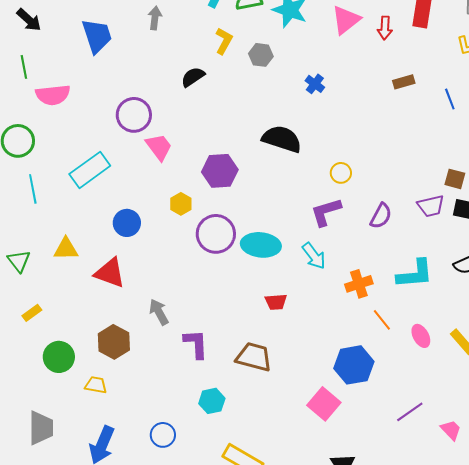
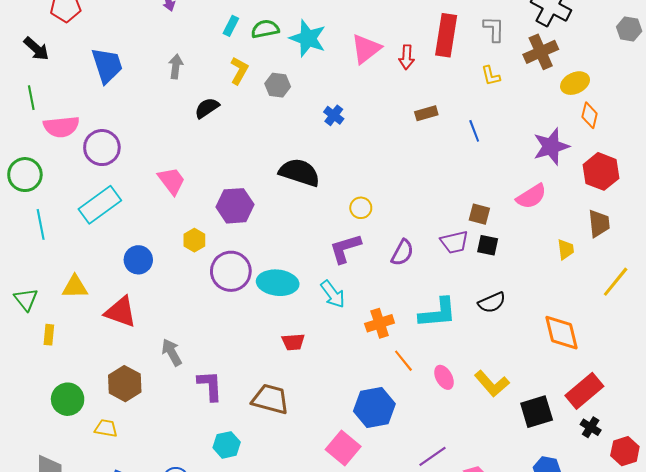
gray arrow: (155, 18) -> (176, 66), moved
purple circle: (134, 115) -> (102, 148), moved
yellow rectangle: (32, 313) -> (49, 335), moved, turned -48

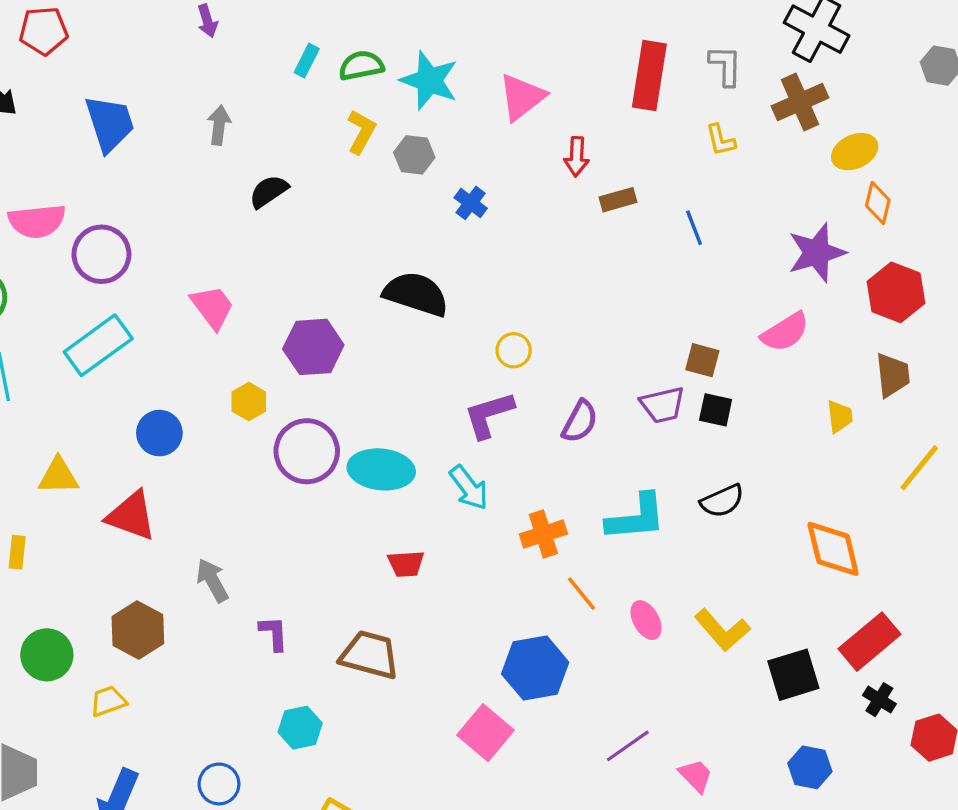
red arrow: (407, 57) -> (577, 157), moved
yellow L-shape: (239, 71) -> (361, 132), moved
gray hexagon: (278, 85) -> (414, 155), moved
purple L-shape: (210, 386) -> (274, 633), size x0.7
yellow trapezoid: (106, 428) -> (108, 701), turned -30

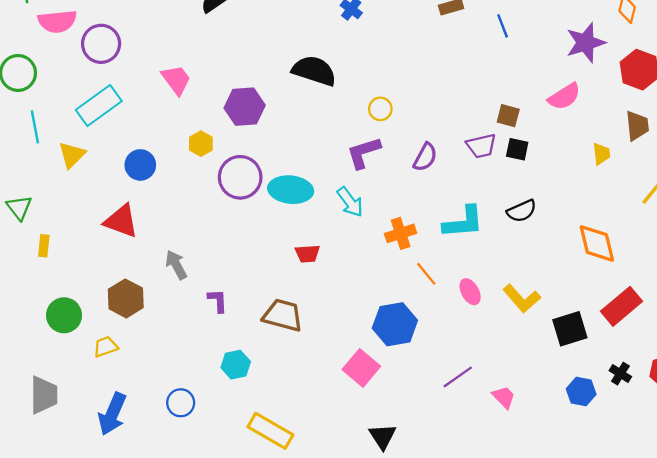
yellow triangle: (58, 476) -> (72, 155), moved, turned -44
black cross: (879, 700) -> (620, 374), moved

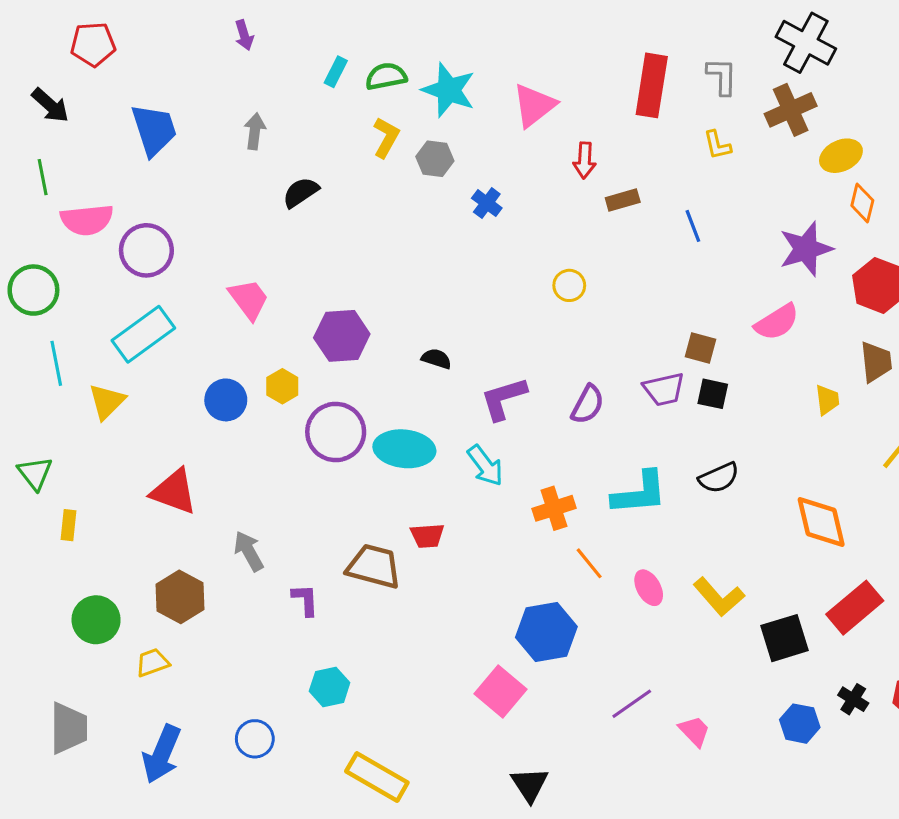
black semicircle: (314, 71) -> (436, 359), moved, size x0.5
yellow circle: (380, 109) -> (569, 285), moved
blue circle: (140, 165) -> (226, 400), moved
brown trapezoid: (283, 315) -> (374, 566), moved

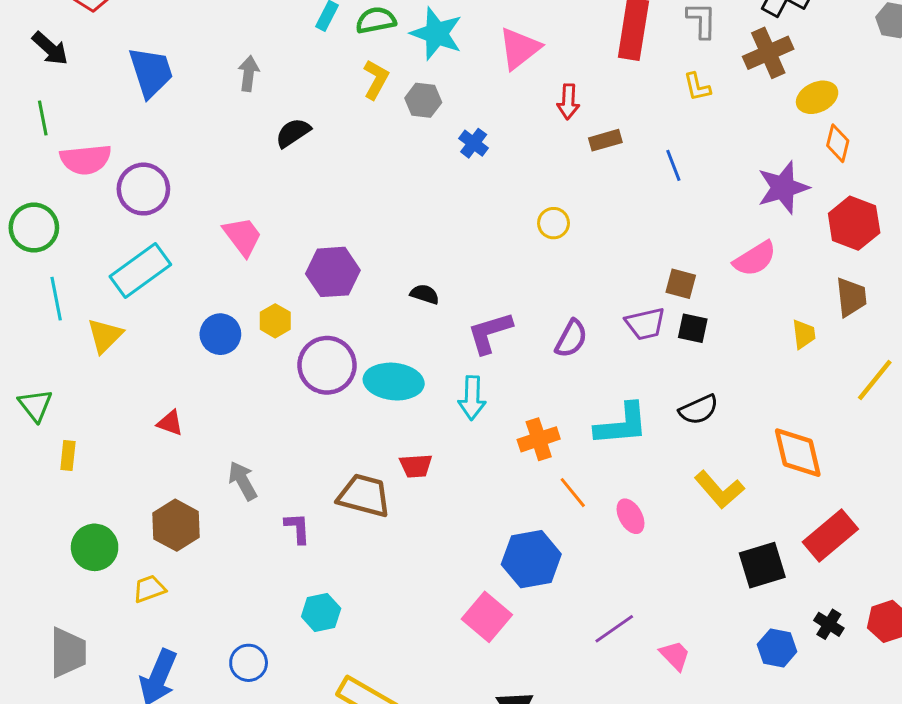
cyan arrow: (485, 466) -> (472, 398), turned 39
red triangle: (174, 492) -> (170, 423), size x0.6
yellow L-shape: (719, 597) -> (719, 490), moved

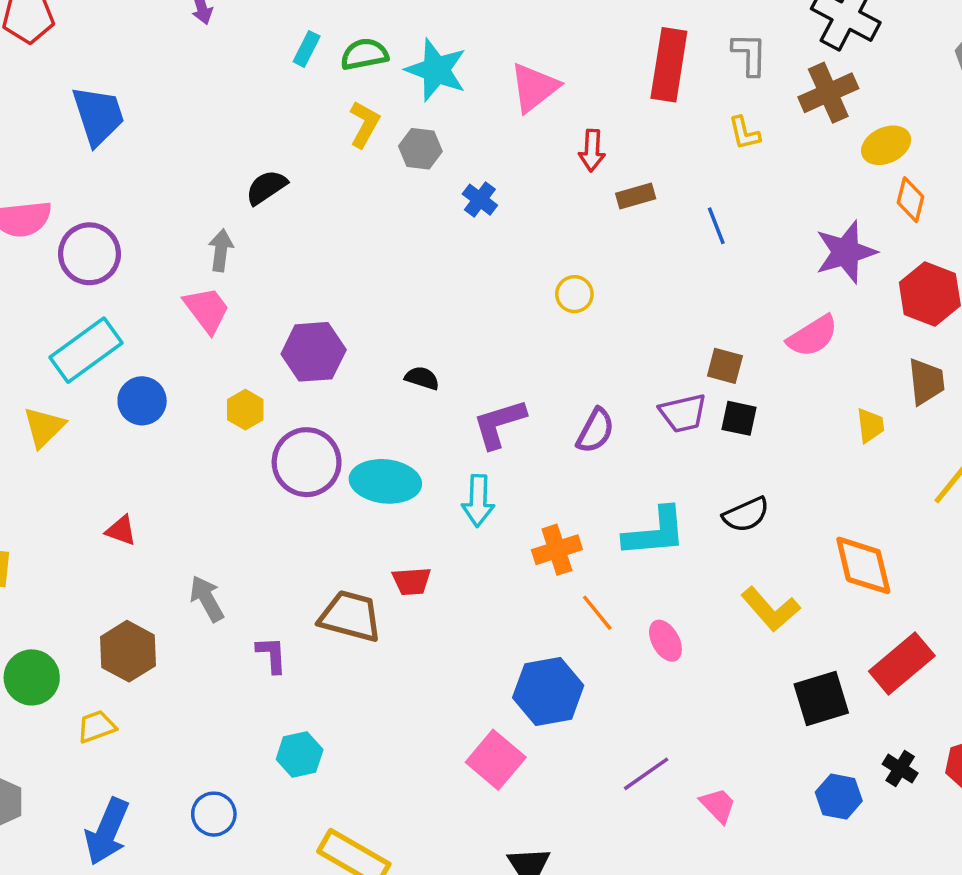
gray arrow: (249, 74) -> (221, 250), moved
blue circle: (220, 334) -> (142, 401), moved

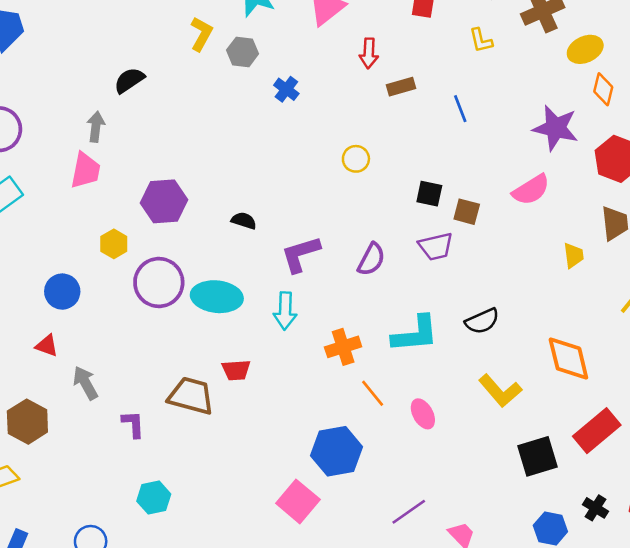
purple star: (846, 252) -> (556, 128), turned 30
pink trapezoid: (207, 310) -> (85, 170), turned 48
blue circle: (142, 401) -> (62, 292), moved
black square: (739, 418) -> (429, 194), moved
red triangle: (121, 530) -> (47, 346), moved

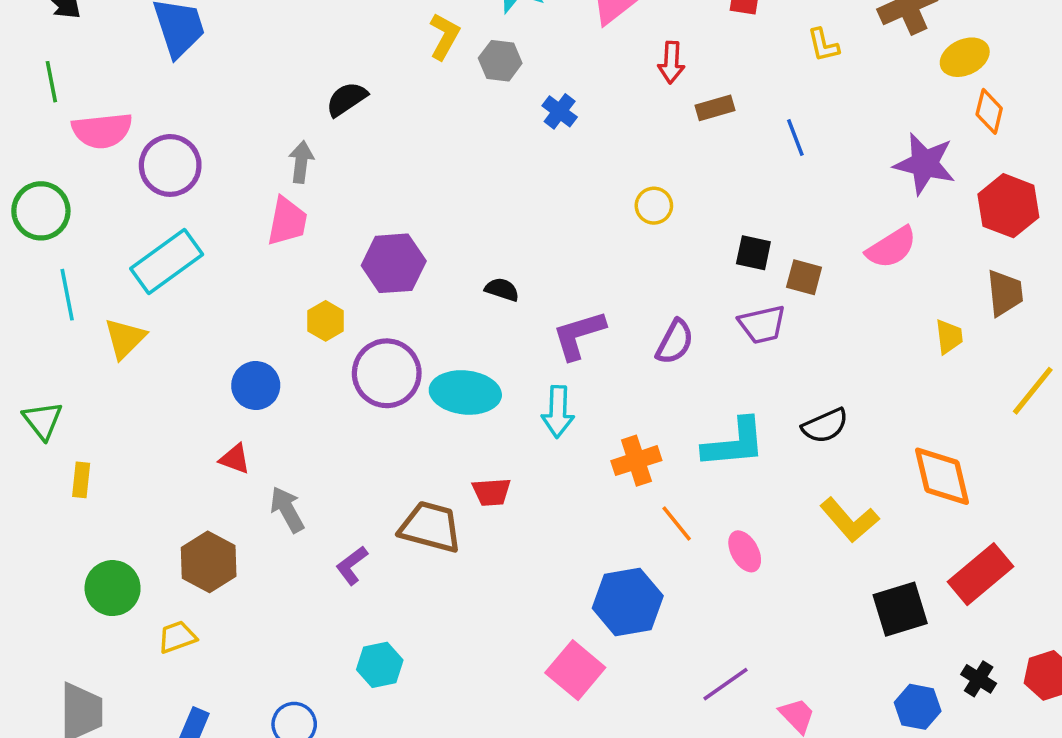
purple L-shape: (133, 424) -> (352, 565), turned -124

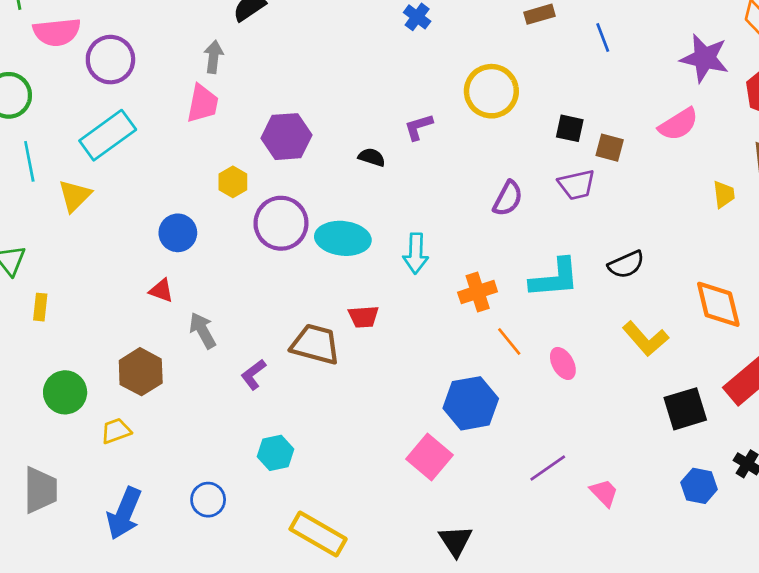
yellow circle: (654, 206) -> (491, 91), size x1.8
purple L-shape: (579, 335) -> (418, 127), moved, size x0.7

